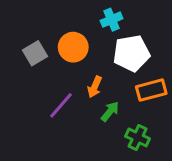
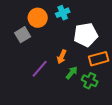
cyan cross: (111, 20) -> (63, 13), moved
orange circle: (73, 47) -> (38, 18), moved
green cross: (138, 137) -> (90, 81), moved

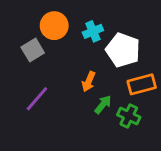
cyan cross: (63, 13) -> (93, 31), moved
white pentagon: (86, 35) -> (123, 50), turned 30
purple line: (40, 69) -> (37, 99), moved

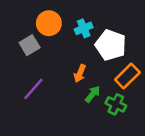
orange rectangle: (142, 84) -> (127, 76), turned -30

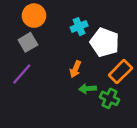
orange circle: (49, 23) -> (34, 16), moved
purple line: (33, 89) -> (22, 74), moved
green arrow: (93, 94) -> (88, 89), turned -133

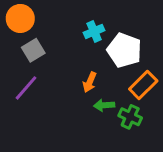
orange circle: (34, 16) -> (20, 18), moved

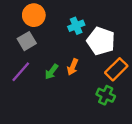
orange circle: (20, 18) -> (34, 15), moved
green arrow: (104, 105) -> (51, 72), moved, turned -49

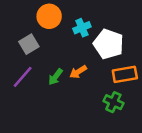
orange circle: (34, 15) -> (49, 16), moved
orange arrow: (73, 67) -> (78, 72), turned 35
orange rectangle: (116, 69) -> (125, 74), turned 35

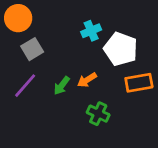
orange circle: (49, 16) -> (18, 18), moved
green cross: (113, 102) -> (98, 114), moved

